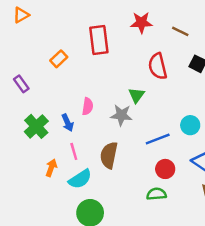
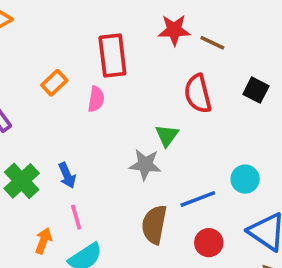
brown line: (180, 31) -> (212, 43), moved
pink semicircle: (88, 106) -> (96, 99), moved
brown semicircle: (109, 155) -> (154, 224), moved

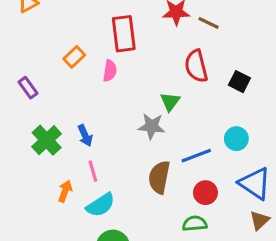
black square: (256, 90) -> (239, 82), moved

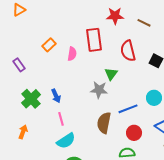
brown line: (209, 23) -> (144, 23), moved
red rectangle: (124, 34) -> (94, 40), moved
orange arrow: (65, 191) -> (23, 132), moved

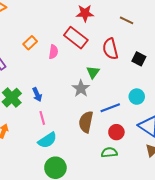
red star: (115, 16) -> (85, 13), moved
red rectangle: (94, 40) -> (76, 38), turned -45
gray star: (99, 90) -> (81, 88), turned 30

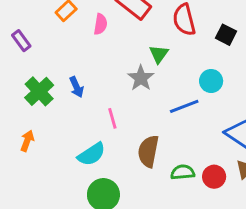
cyan circle: (137, 97) -> (211, 81), moved
pink line: (42, 118) -> (112, 118), moved
brown semicircle: (86, 122) -> (148, 151), moved
red circle: (116, 132) -> (214, 177), moved

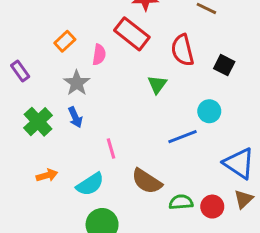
gray star: (141, 78) -> (77, 83), moved
orange arrow: (27, 141) -> (47, 175), moved, turned 54
brown semicircle: (148, 151) -> (147, 181), turned -68

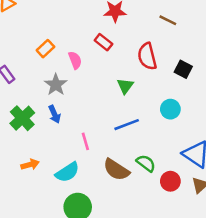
red rectangle: (132, 34) -> (103, 42), size x0.6
pink semicircle: (99, 55) -> (75, 60), turned -30
blue line: (182, 137) -> (127, 125), moved
green semicircle: (181, 202) -> (146, 163), moved, turned 42
red circle: (212, 207) -> (170, 181), moved

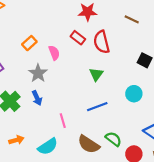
red semicircle: (147, 56) -> (102, 42), moved

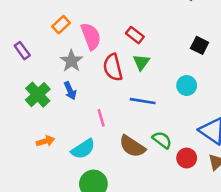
red rectangle: (78, 38) -> (135, 35), moved
red semicircle: (102, 42) -> (113, 67), moved
pink semicircle: (54, 53) -> (91, 36), size x1.5
blue line: (97, 107) -> (143, 101), turned 30

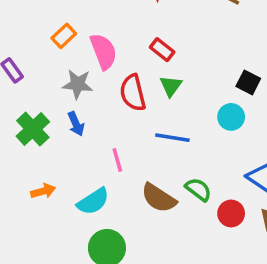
black square: (200, 45) -> (248, 82), moved
gray star: (71, 61) -> (78, 84), turned -30

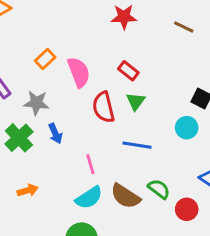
gray star: (78, 84) -> (36, 103), moved
cyan semicircle: (93, 201) -> (89, 198), moved

